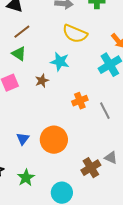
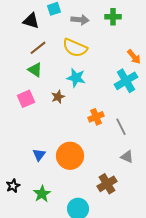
yellow semicircle: (75, 34) -> (75, 48), moved
gray triangle: (111, 158) -> (127, 157), moved

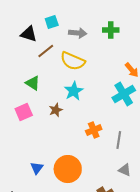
brown line: (38, 48) -> (46, 51), moved
cyan star: (76, 78) -> (74, 91), turned 30
gray line: (121, 127) -> (119, 140), turned 36

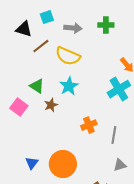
green triangle: (33, 83) -> (37, 86), moved
pink square: (24, 112) -> (19, 107), turned -30
gray triangle: (125, 170) -> (120, 165), turned -40

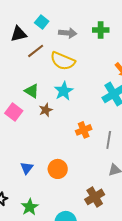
cyan square: (47, 17) -> (42, 22), turned -32
black triangle: (24, 29) -> (19, 34), turned -30
orange circle: (63, 164) -> (58, 169), size x0.7

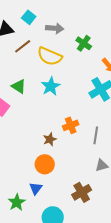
green cross: (101, 30) -> (84, 43), moved, turned 35
brown star: (46, 110) -> (50, 139), moved
blue triangle: (27, 168) -> (36, 188), moved

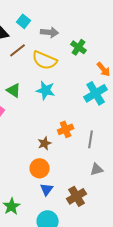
cyan star: (51, 86) -> (46, 90), turned -30
blue triangle: (36, 188) -> (47, 189), moved

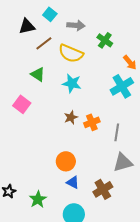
green triangle: (14, 90) -> (38, 74), moved
brown star: (45, 143) -> (71, 117), moved
gray triangle: (97, 169) -> (123, 162), size x1.5
blue triangle: (47, 189) -> (73, 182), turned -40

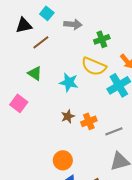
green cross: (105, 40) -> (102, 39), turned 35
yellow semicircle: (71, 53) -> (94, 66), moved
gray line: (117, 132) -> (114, 131), turned 60

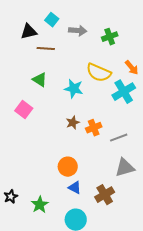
green cross: (102, 39) -> (110, 37), moved
brown line: (41, 42) -> (46, 49), turned 42

